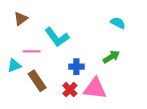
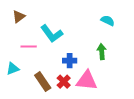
green arrow: (111, 57) -> (102, 52), turned -63
cyan triangle: (14, 66) -> (13, 69), moved
brown rectangle: (37, 81) -> (43, 82), moved

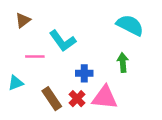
cyan semicircle: (108, 21) -> (130, 25), size x1.6

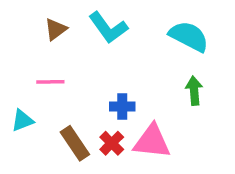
brown triangle: (23, 20) -> (56, 29), moved
cyan L-shape: (63, 41) -> (108, 28), moved
green arrow: (123, 63) -> (194, 91), moved

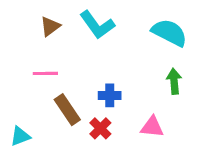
cyan triangle: (22, 120) -> (20, 136), moved
pink triangle: (152, 141) -> (152, 127), moved, size x0.7
brown rectangle: (75, 143) -> (67, 110), moved

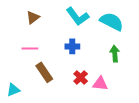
cyan L-shape: (97, 25) -> (77, 16), moved
blue cross: (110, 95) -> (72, 46), moved
red cross: (100, 128) -> (81, 77), moved

